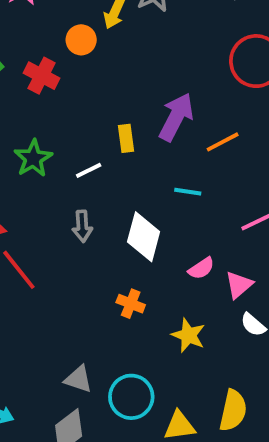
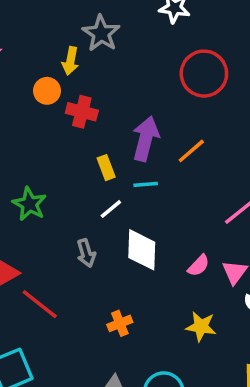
red cross: (42, 76) -> (82, 112), moved
white line: (89, 170) -> (111, 209), moved
cyan line: (188, 192) -> (146, 184), moved
orange cross: (131, 304) -> (120, 323), moved, turned -30

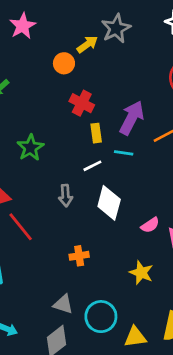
yellow arrow: (70, 61) -> (87, 44), turned -150
red cross: (82, 112) -> (82, 103), moved

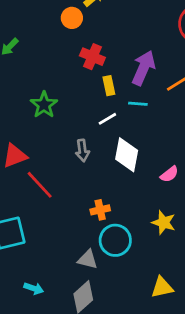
cyan circle: (101, 317) -> (115, 240), moved

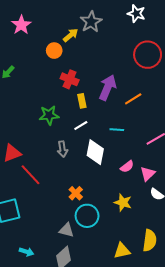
cyan line: (138, 104) -> (117, 130), moved
green star: (44, 105) -> (49, 115), moved, turned 30
orange cross: (100, 210) -> (76, 193), turned -32

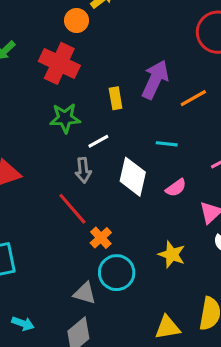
red cross: (70, 79) -> (59, 63), moved, size x1.4
white line: (81, 125) -> (98, 141), moved
pink semicircle: (127, 167) -> (176, 188), moved
red line: (31, 175) -> (72, 209), moved

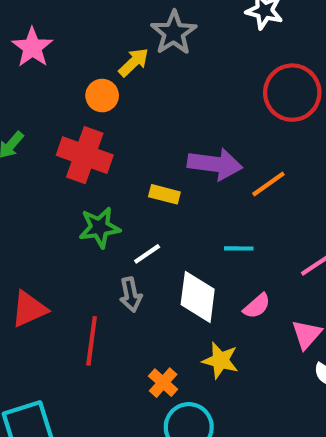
purple arrow: (155, 80) -> (215, 164), turned 78
yellow rectangle: (116, 98) -> (164, 194), turned -60
red line: (72, 209) -> (92, 341), moved, turned 54
yellow star: (172, 254) -> (220, 360), moved

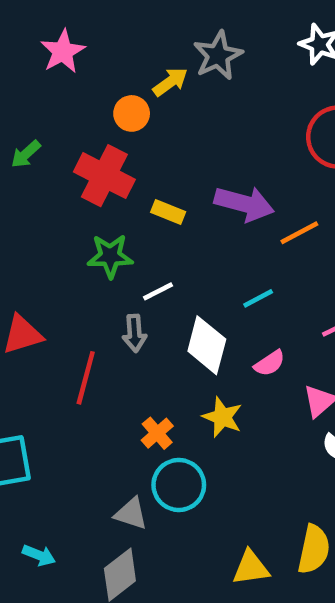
yellow rectangle: (164, 194) -> (168, 212), moved
cyan line: (239, 248) -> (258, 298), turned -36

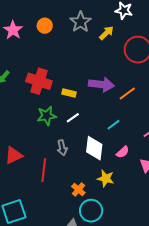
yellow arrow: (170, 82) -> (106, 33), moved
orange circle: (132, 113) -> (45, 26), moved
white line: (158, 291) -> (73, 118), moved

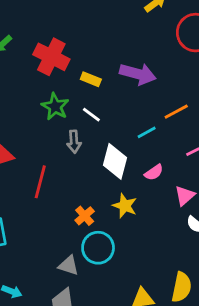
orange line: (127, 94) -> (176, 112), moved
green star: (47, 116) -> (55, 107), turned 30
white line: (73, 118) -> (91, 115), turned 64
gray arrow: (62, 148) -> (74, 142), moved

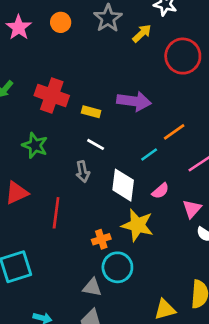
green star: (55, 107) -> (35, 145), moved
yellow star: (125, 206) -> (137, 225), size x1.4
orange cross: (85, 216) -> (101, 239), turned 30

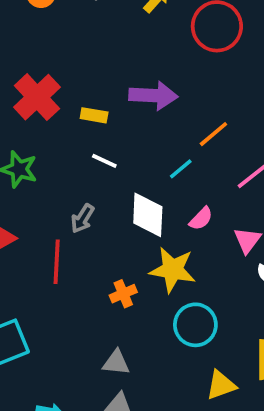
red cross: (52, 96) -> (37, 97), turned 32
gray arrow: (83, 172) -> (82, 219), moved, turned 48
cyan circle: (117, 267) -> (195, 325), moved

